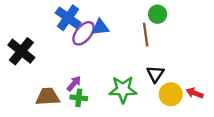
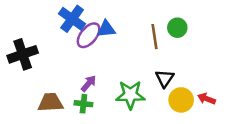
green circle: (158, 14) -> (177, 28), moved
black cross: (21, 51) -> (23, 54), turned 32
purple arrow: (74, 83) -> (89, 83), moved

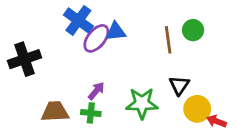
red arrow: (206, 99) -> (216, 121), moved

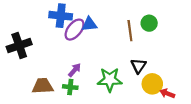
blue cross: (78, 20) -> (61, 16), turned -30

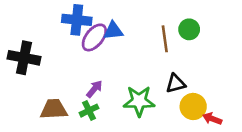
black cross: (19, 46) -> (24, 58), turned 30
black triangle: (138, 66) -> (176, 83), turned 42
green cross: (70, 87) -> (89, 111), turned -32

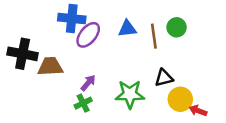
blue triangle: (113, 31) -> (127, 29), moved
brown trapezoid: (54, 109) -> (50, 66), moved

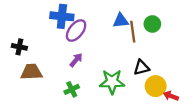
blue triangle: (127, 29) -> (121, 21), moved
black cross: (23, 54) -> (19, 47), size x0.6
brown trapezoid: (50, 66) -> (31, 72), moved
purple arrow: (88, 83) -> (76, 60), moved

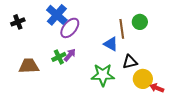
blue cross: (62, 16) -> (57, 15), turned 35
blue triangle: (121, 21) -> (111, 44), moved, turned 35
black cross: (19, 47) -> (18, 22), moved, turned -32
green cross: (72, 89) -> (59, 57), moved

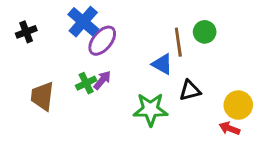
brown trapezoid: (29, 66) -> (42, 96), turned -80
yellow circle: (143, 79) -> (238, 105), moved

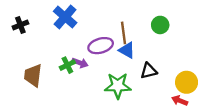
purple ellipse: (102, 41) -> (101, 46), moved, turned 35
brown line: (178, 42) -> (124, 33), moved
purple arrow: (102, 80) -> (80, 63), turned 70

